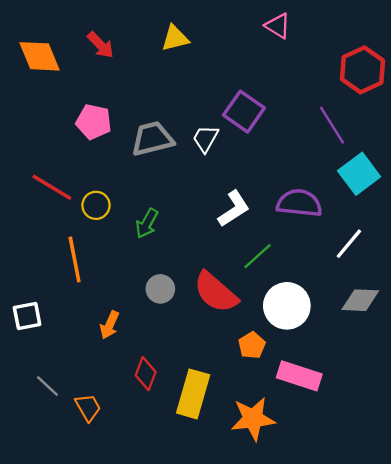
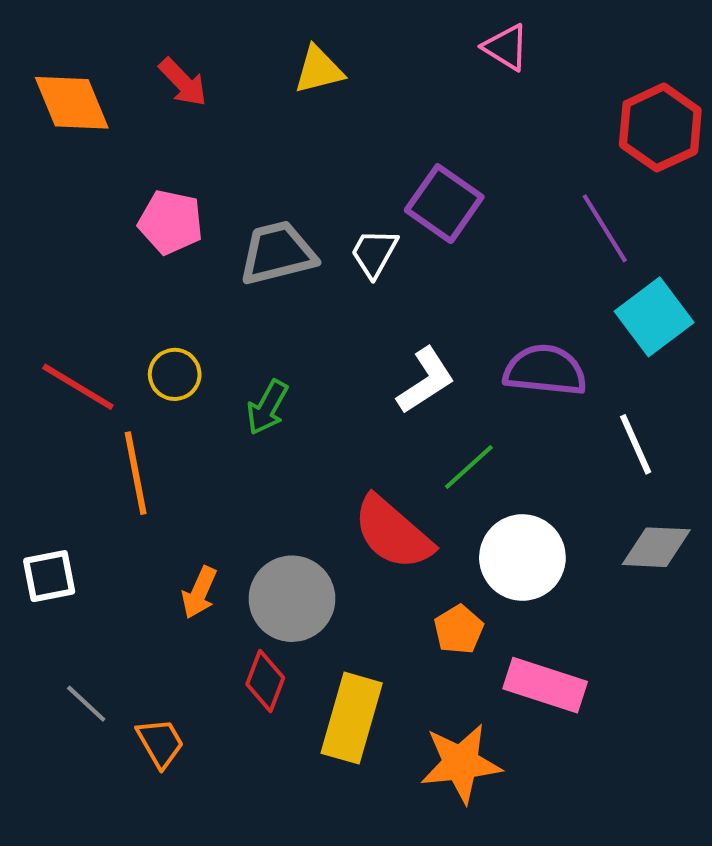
red line: (52, 187) -> (78, 387), moved
white line: (349, 244) -> (636, 444), turned -64
gray circle: (160, 289) -> (292, 599), moved, size x1.6

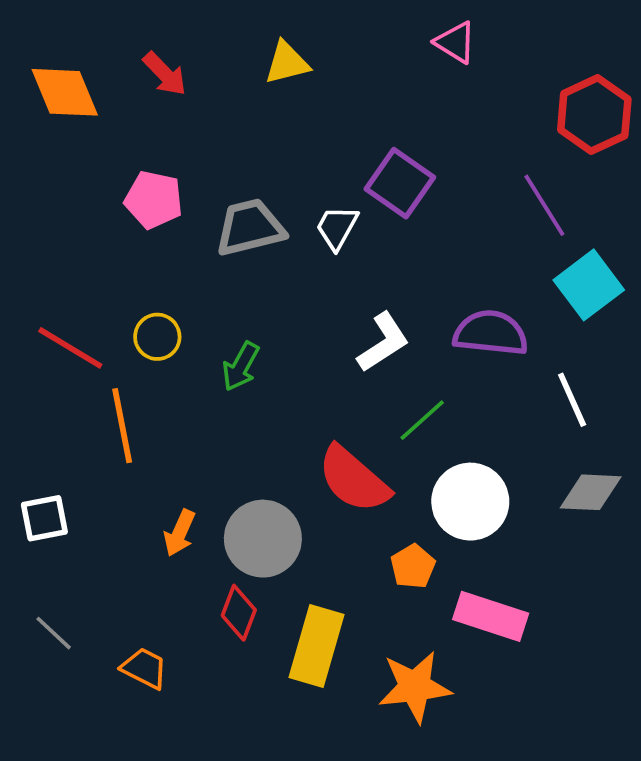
gray line: (86, 704) -> (54, 633), moved
orange trapezoid: (160, 743) -> (144, 668), turned -33

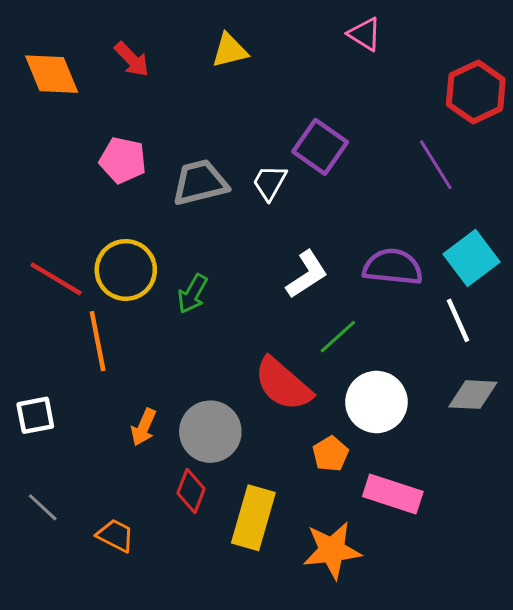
cyan square: (589, 285) -> (471, 258), moved
yellow circle: (157, 337) -> (126, 270), size x1.6

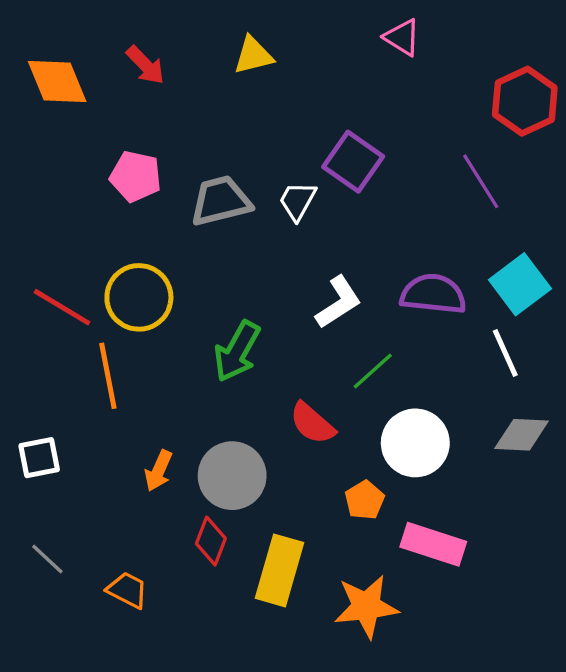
green arrow: (193, 294) -> (237, 351), moved, size x1.4
red semicircle: (283, 384) -> (312, 423), size x0.7

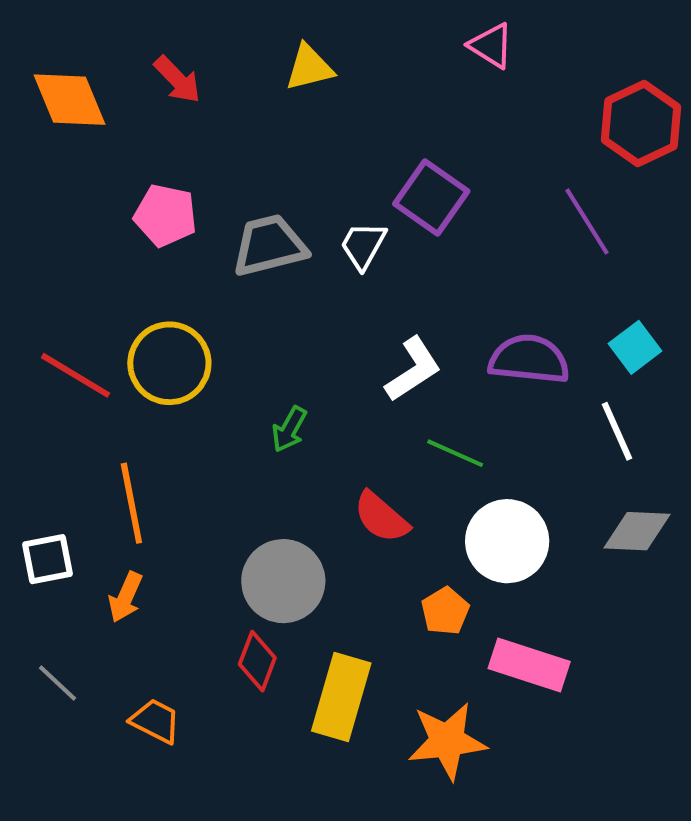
cyan square: (520, 284) -> (635, 347), size x0.7
green arrow: (237, 351) -> (289, 429), size x0.6
green line: (373, 371) -> (455, 453), turned 66
orange line: (108, 376) -> (131, 503), moved
orange arrow: (159, 471) -> (125, 597), moved

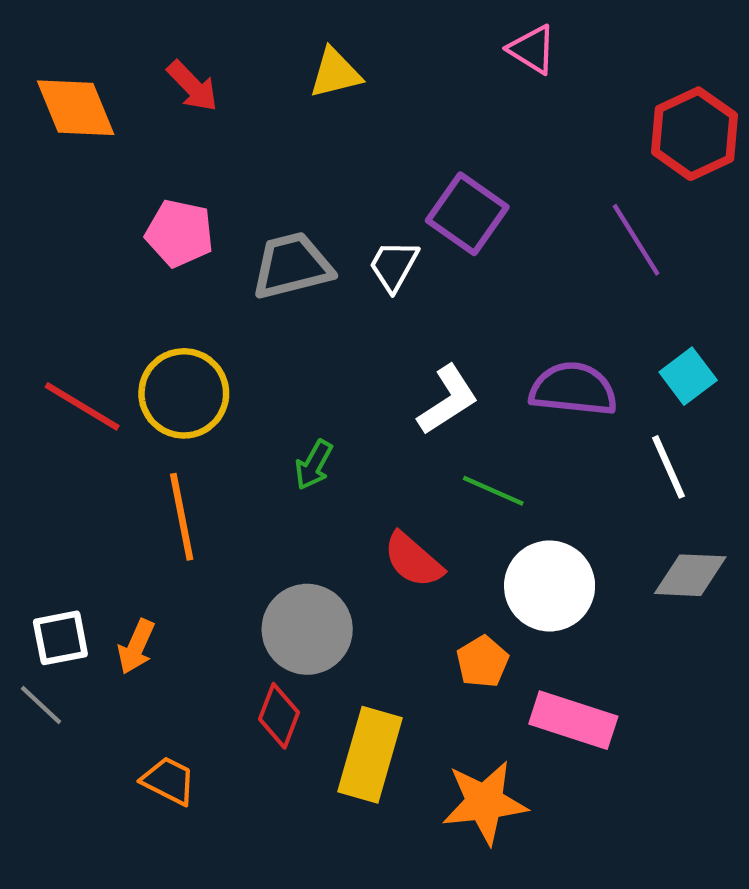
orange line: (131, 503) -> (182, 517), moved
white square: (48, 559) -> (60, 638), moved
gray line: (58, 683) -> (41, 705), moved

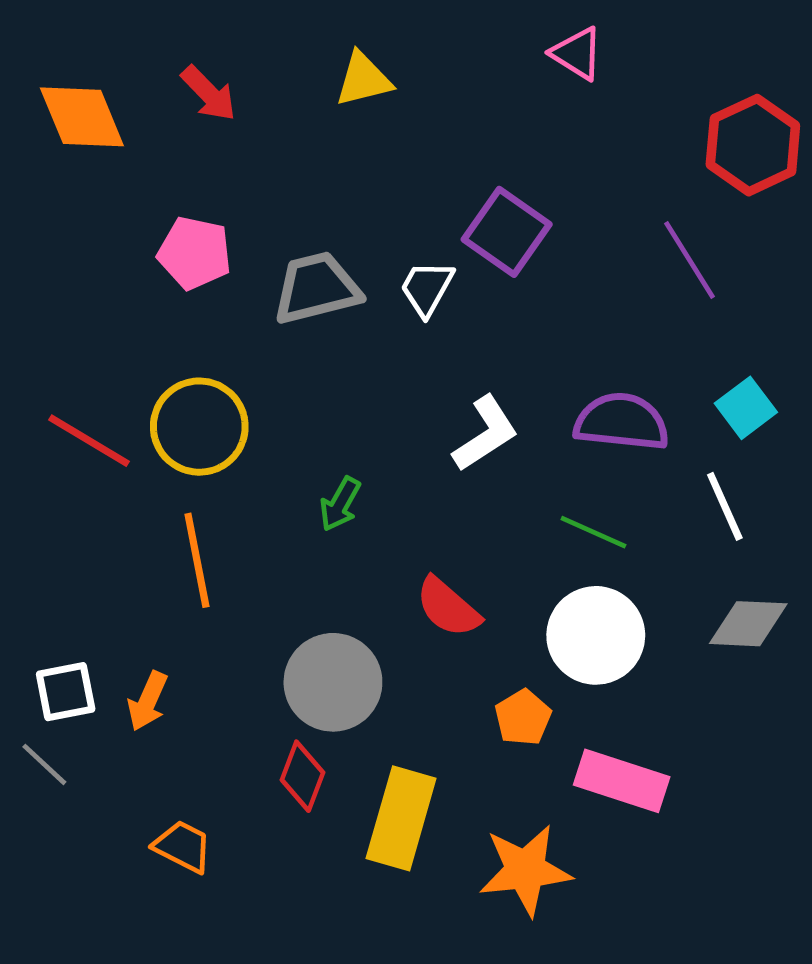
green line: (493, 491) -> (593, 532), moved

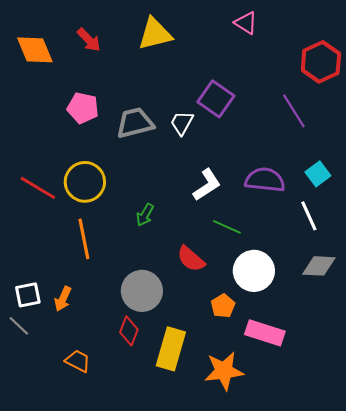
yellow triangle: (363, 79) -> (155, 34), size x1.4
green line: (593, 532) -> (227, 227), moved

